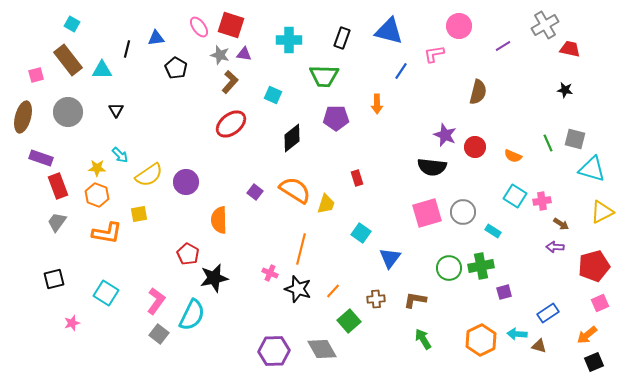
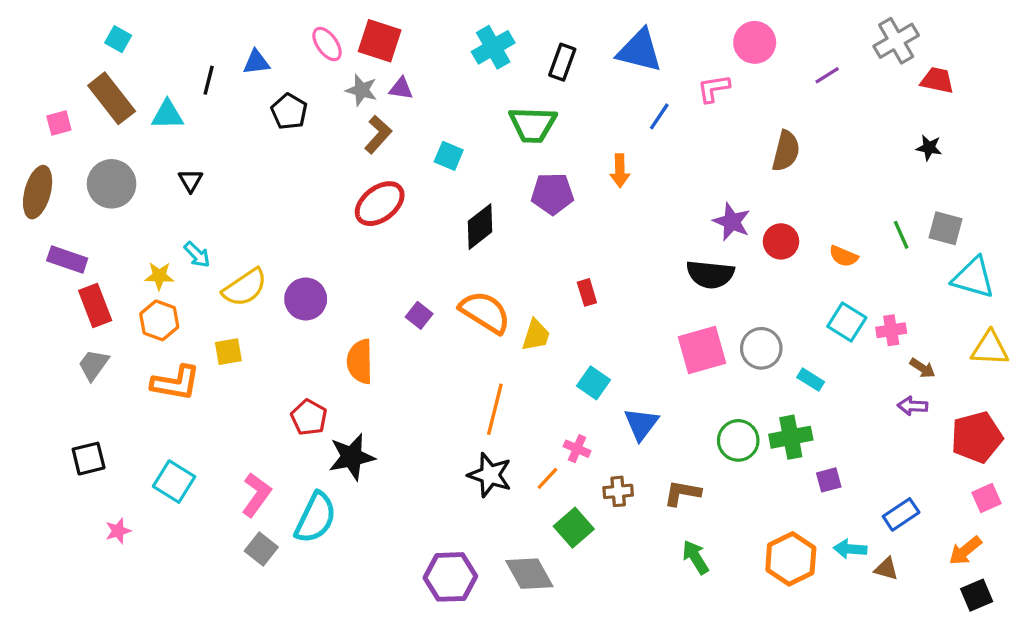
cyan cross: (289, 40) -> (493, 47), moved, turned -30
yellow triangle: (602, 212) -> (990, 348), turned 30
pink cross: (270, 273) -> (577, 449), moved

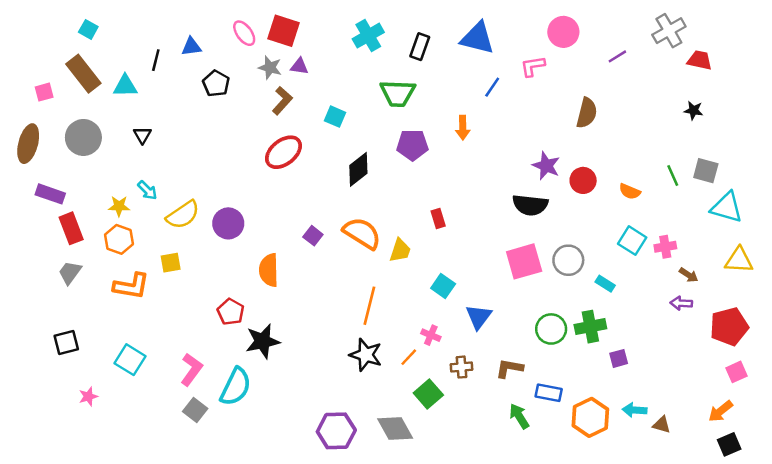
blue rectangle: (901, 514) -> (549, 393), moved, turned 45

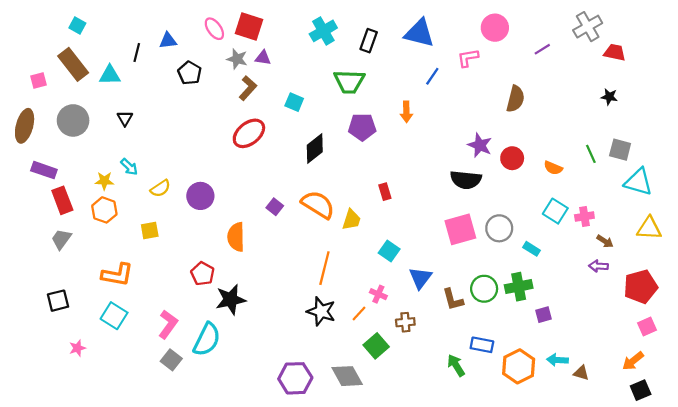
yellow semicircle: (183, 215) -> (160, 188), size x0.7
orange L-shape: (131, 286) -> (117, 275), moved
brown L-shape: (509, 368) -> (453, 300), moved, turned -115

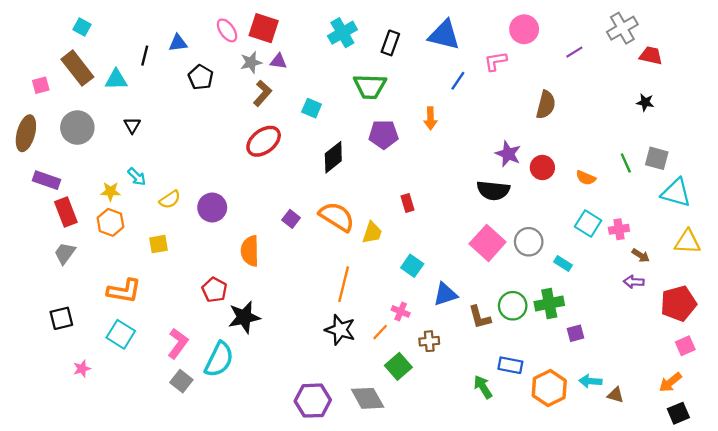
gray star: (237, 59) -> (251, 62), turned -30
pink square: (460, 229) -> (488, 243), turned -32
blue triangle: (420, 278) -> (445, 294), turned 35

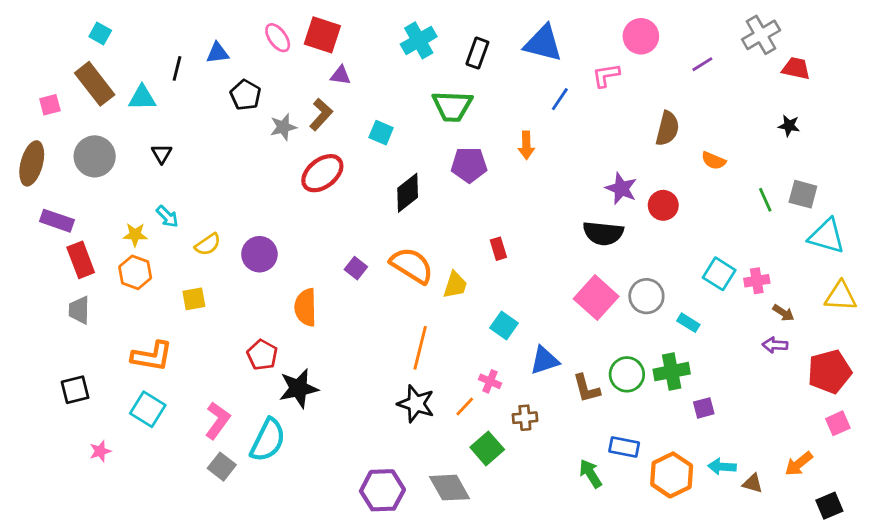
gray star: (251, 62) -> (283, 127), moved
orange semicircle: (586, 178) -> (714, 161), moved
gray trapezoid: (65, 253) -> (79, 310), turned -35
orange arrow: (670, 382) -> (799, 464), moved

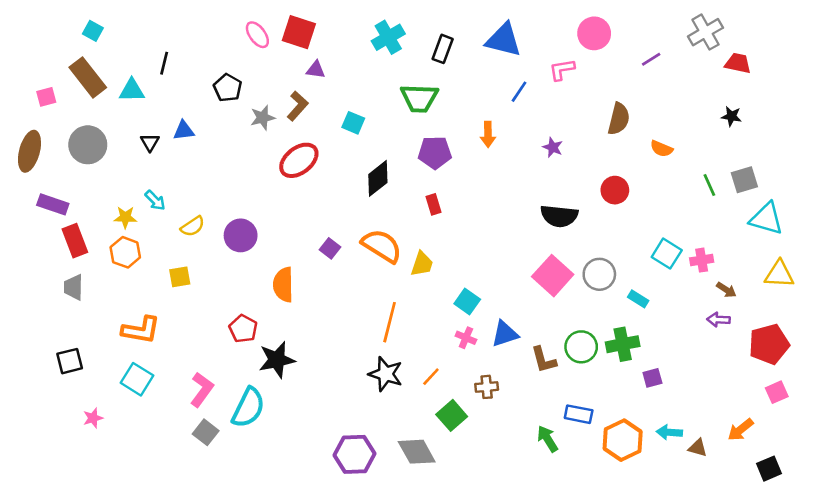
blue triangle: (218, 53) -> (184, 131), moved
purple star: (621, 189) -> (553, 147), moved, size x0.7
gray square: (803, 194) -> (744, 180), turned -32
red rectangle: (498, 249) -> (434, 204), moved
pink cross: (490, 381) -> (466, 338), moved

